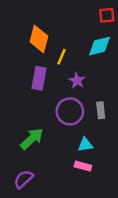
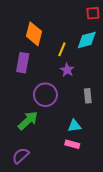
yellow line: (62, 57) -> (62, 49), moved
purple rectangle: (39, 78) -> (23, 63), moved
purple circle: (70, 111) -> (45, 95), moved

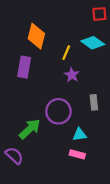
cyan diamond: (87, 40) -> (93, 43), turned 50
purple circle: (45, 95) -> (58, 111), moved
purple semicircle: (21, 156) -> (14, 156), moved, turned 84

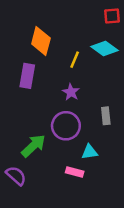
purple star: (72, 75) -> (71, 92), moved
pink rectangle: (77, 154) -> (75, 172), moved

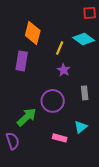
purple star: (71, 92) -> (64, 70), moved
cyan triangle: (90, 152) -> (81, 127), moved, turned -32
purple semicircle: (16, 176) -> (13, 141), turned 30

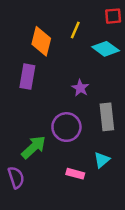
yellow line: (60, 48) -> (75, 30), moved
gray rectangle: (85, 93) -> (107, 117), size x1.5

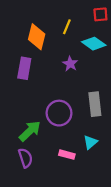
purple star: (80, 88) -> (70, 64), moved
purple semicircle: (16, 177) -> (25, 158), moved

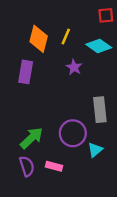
yellow line: (67, 27) -> (66, 37), moved
purple circle: (59, 113) -> (73, 133), moved
pink rectangle: (67, 155) -> (54, 166), moved

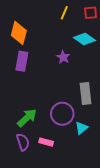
yellow line: (66, 37) -> (64, 13), moved
orange diamond: (39, 39) -> (19, 33), moved

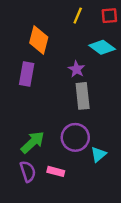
orange diamond: (19, 33) -> (39, 40), moved
gray rectangle: (86, 94) -> (83, 96), moved

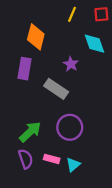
cyan diamond: (102, 47) -> (95, 44), turned 35
gray rectangle: (83, 96) -> (56, 89), moved, turned -50
cyan triangle: (98, 154) -> (73, 165), moved

